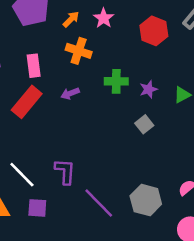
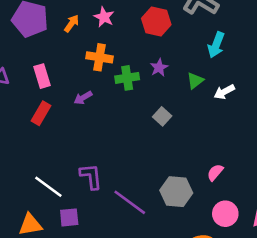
orange cross: (79, 51) -> (99, 57), moved
purple star: (148, 89) -> (159, 68), moved
red rectangle: (27, 102) -> (41, 113), size x0.7

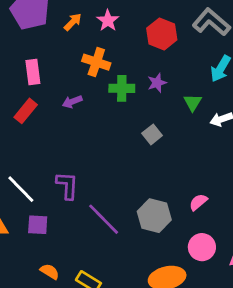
green triangle: (195, 81) -> (193, 103), turned -30

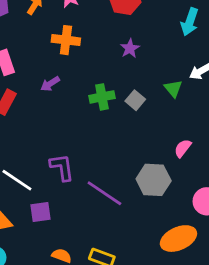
green cross: (122, 88) -> (102, 97), moved
green triangle: (193, 103) -> (173, 89), moved
pink semicircle: (198, 202) -> (183, 148), moved

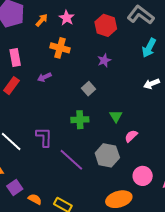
green triangle: (173, 89) -> (116, 116), moved
green cross: (102, 97) -> (80, 120), moved
gray square: (135, 100) -> (88, 89), moved
purple square: (41, 212) -> (15, 187), moved, turned -35

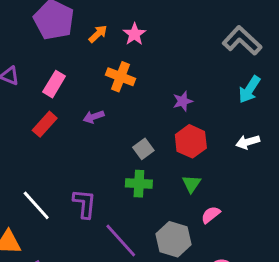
red hexagon: (106, 25) -> (191, 141), moved
pink rectangle: (15, 57) -> (54, 84), turned 36
gray square: (88, 89) -> (143, 149), moved

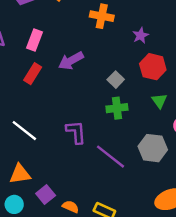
orange cross: (120, 77) -> (102, 16), moved
purple arrow: (94, 117) -> (71, 61), size x1.5
white line: (36, 205) -> (24, 131), moved

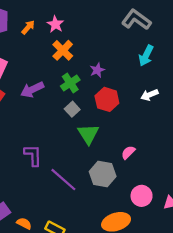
orange cross: (102, 16) -> (63, 50), turned 30
green triangle: (159, 101) -> (88, 134), moved, size x1.5
green cross: (117, 108) -> (70, 83), moved, turned -30

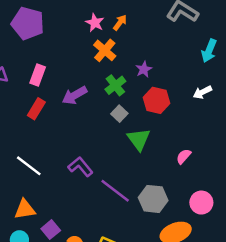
orange arrow: (28, 27) -> (120, 23), moved
cyan arrow: (146, 56) -> (209, 51), moved
purple L-shape: (33, 155) -> (80, 167), turned -35
gray hexagon: (103, 174) -> (153, 199), moved

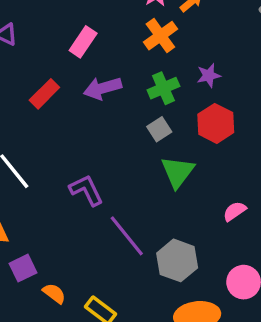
pink rectangle: (38, 75) -> (83, 42), moved

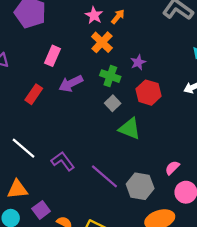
green cross: (163, 88) -> (110, 76), turned -36
green triangle: (178, 172) -> (130, 129), turned -35
purple L-shape: (86, 190) -> (63, 161), moved
pink semicircle: (235, 211) -> (172, 168), moved

